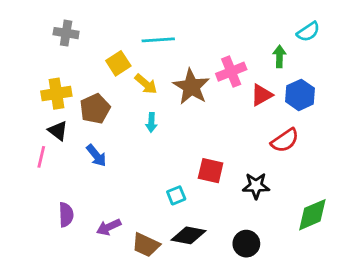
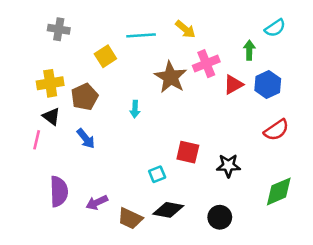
yellow arrow: (146, 84) -> (185, 29), moved
red semicircle: (285, 140) -> (276, 130), moved
purple semicircle: (66, 215) -> (59, 191), size x1.4

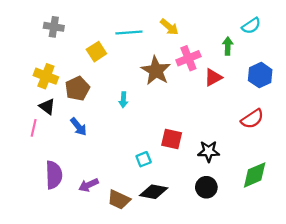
yellow cross: (50, 83) -> (46, 76), turned 30
blue hexagon: (268, 85) -> (260, 75), moved
black circle: (220, 217) -> (206, 187), moved

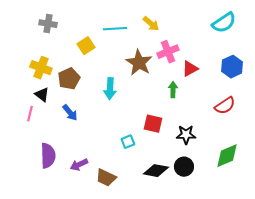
cyan semicircle: (251, 26) -> (224, 23), size x1.4
green arrow: (228, 46) -> (173, 90), moved
cyan arrow: (123, 100) -> (110, 89), size x1.5
black diamond: (154, 192) -> (156, 171), moved

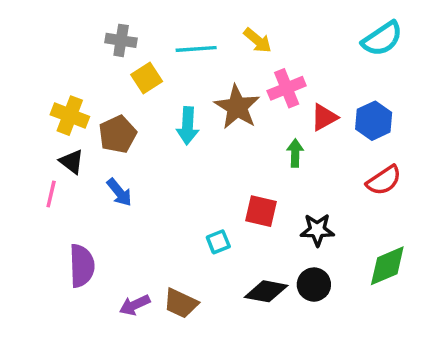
gray cross: (48, 24) -> (121, 40), moved
blue hexagon: (232, 67) -> (374, 121), moved
cyan arrow: (110, 89) -> (188, 126), moved
purple arrow: (79, 165) -> (135, 305), moved

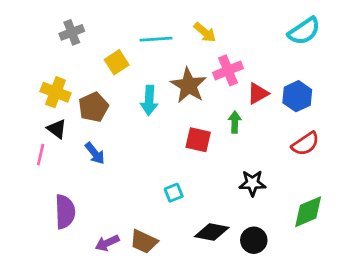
gray cross: (121, 40) -> (72, 32), moved, turned -30
red square: (261, 211) -> (198, 140), moved
black circle: (314, 285) -> (254, 240), moved

